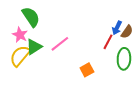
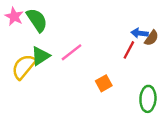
blue arrow: (117, 28) -> (140, 33), turned 72
pink star: (20, 35) -> (14, 16), moved
green ellipse: (124, 59) -> (148, 99), moved

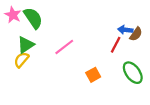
green triangle: (40, 56) -> (26, 45), moved
yellow semicircle: (24, 67) -> (21, 60), size x0.7
green ellipse: (148, 99) -> (133, 73), moved, turned -40

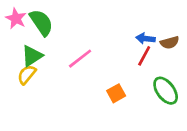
blue arrow: (125, 30) -> (146, 39), moved
brown semicircle: (136, 34) -> (170, 43), turned 40

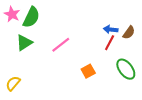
green semicircle: (41, 23) -> (31, 17), turned 60
brown semicircle: (170, 43) -> (129, 33), turned -40
yellow semicircle: (27, 75) -> (13, 83), moved

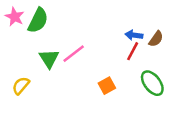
green triangle: (24, 43) -> (49, 59), moved, turned -30
yellow semicircle: (13, 83) -> (21, 86), moved

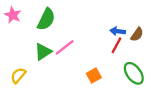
green semicircle: (38, 20) -> (46, 19), moved
green triangle: (49, 59) -> (43, 52), turned 30

